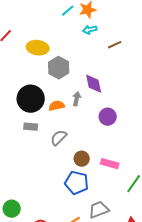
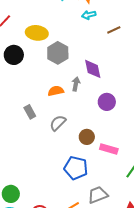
black circle: (31, 99) -> (14, 55), moved, size x0.7
gray rectangle: (31, 127) -> (30, 112), turned 56
brown circle: (82, 159) -> (87, 137), moved

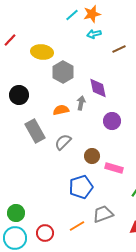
black circle: (14, 55) -> (19, 95), moved
gray rectangle: (30, 112) -> (35, 131), size x1.6
blue pentagon: (76, 168) -> (81, 187), turned -30

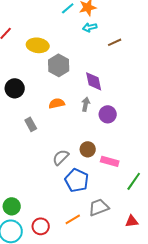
gray arrow: (81, 103) -> (86, 104), moved
gray rectangle: (35, 131) -> (31, 124), size x0.6
gray semicircle: (63, 142) -> (61, 157), moved
blue pentagon: (81, 187) -> (77, 180), turned -30

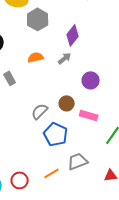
purple diamond: (94, 81) -> (73, 35), turned 50
gray arrow: (86, 104) -> (65, 58), turned 40
purple circle: (108, 114) -> (91, 80), moved

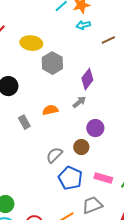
orange semicircle: (36, 57) -> (50, 110), moved
purple circle: (91, 80) -> (95, 128), moved
pink rectangle: (89, 115) -> (103, 178), moved

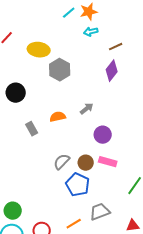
purple diamond: (87, 79) -> (112, 71), moved
brown circle: (81, 147) -> (86, 163), moved
pink rectangle: (103, 178) -> (108, 162), moved

